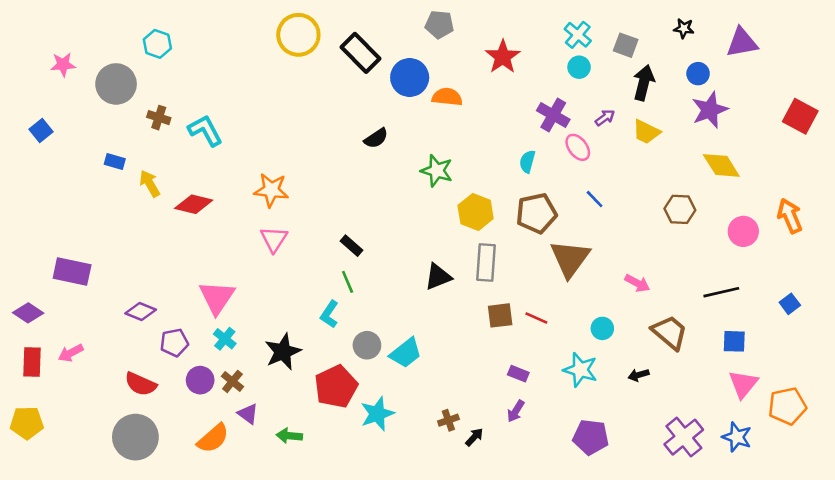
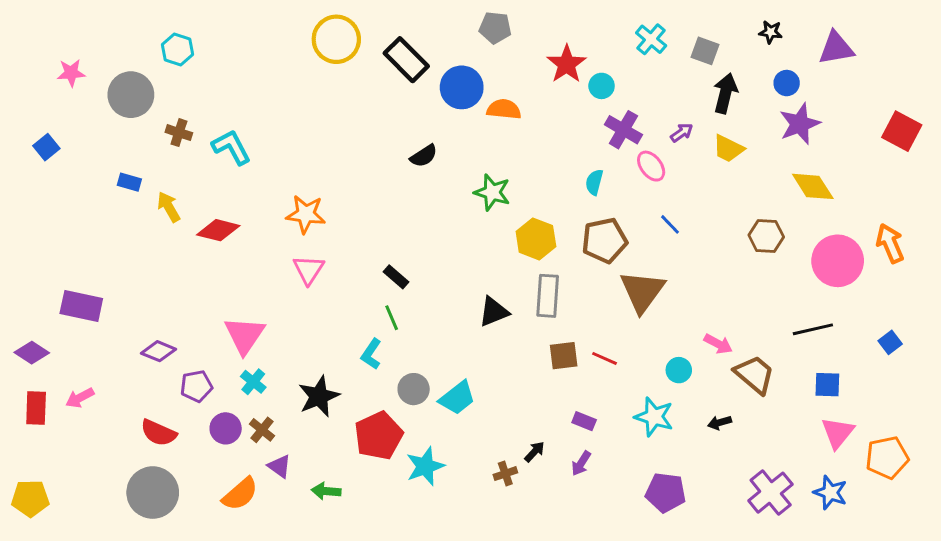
cyan circle: (579, 67) -> (602, 86), moved
pink circle: (743, 231) -> (838, 261), size x1.5
pink arrow: (637, 283) -> (718, 344), moved
yellow pentagon: (27, 423) -> (30, 498), moved
black arrow: (474, 437) -> (535, 452), moved

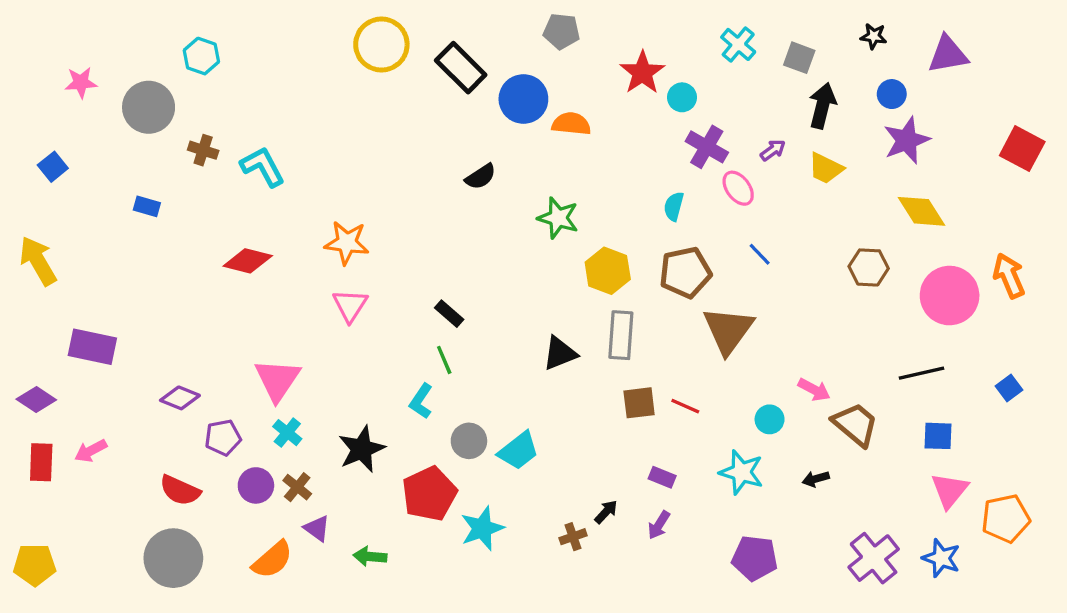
yellow arrow: (169, 207) -> (38, 261), moved, size x1.4

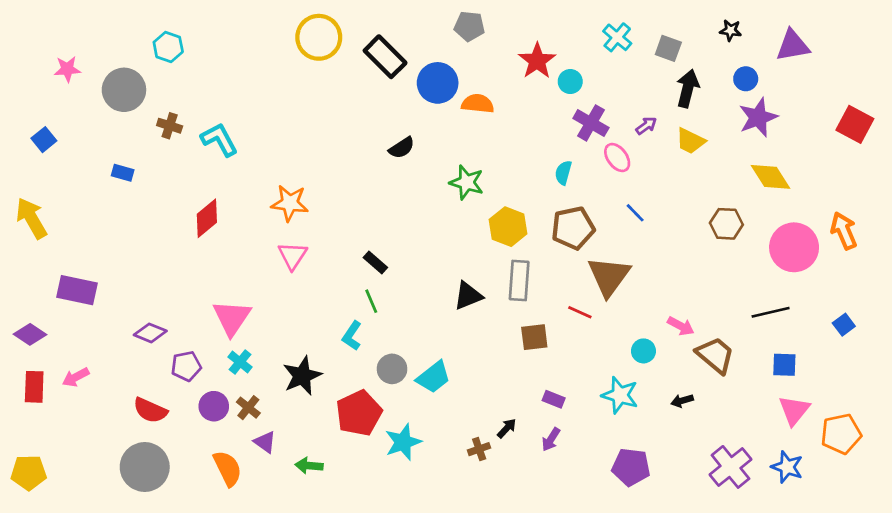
red diamond: (248, 261) -> (207, 218), turned -54
red line: (685, 406) -> (580, 312), moved
orange semicircle: (272, 560) -> (228, 468), turned -75

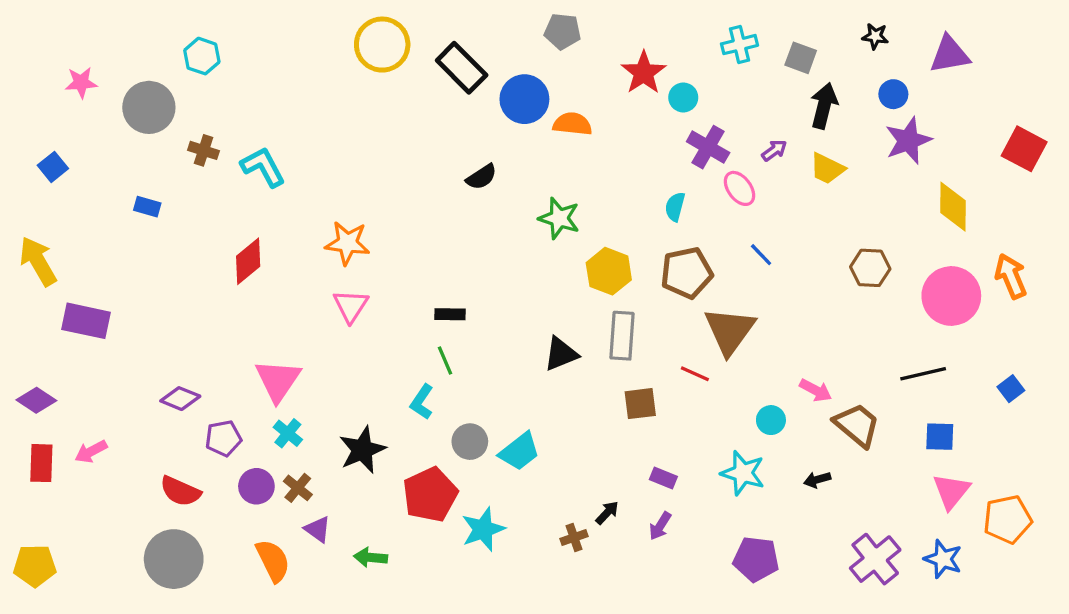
cyan cross: (617, 37) -> (740, 45), turned 36
yellow diamond: (771, 177) -> (953, 207), moved, turned 33
black rectangle: (375, 263) -> (450, 314), turned -40
purple rectangle: (77, 290) -> (86, 321), moved

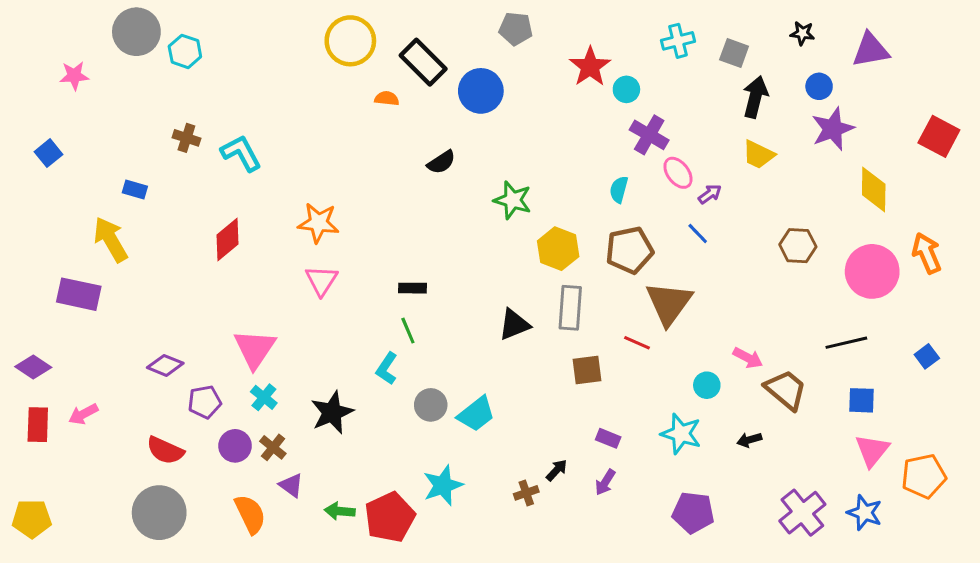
gray circle: (149, 107) -> (136, 32), moved
orange semicircle: (572, 124) -> (387, 98), moved, size x0.7
purple arrow: (774, 150) -> (710, 194), moved
yellow arrow: (38, 261) -> (111, 240), moved
red pentagon: (430, 495) -> (390, 517), moved

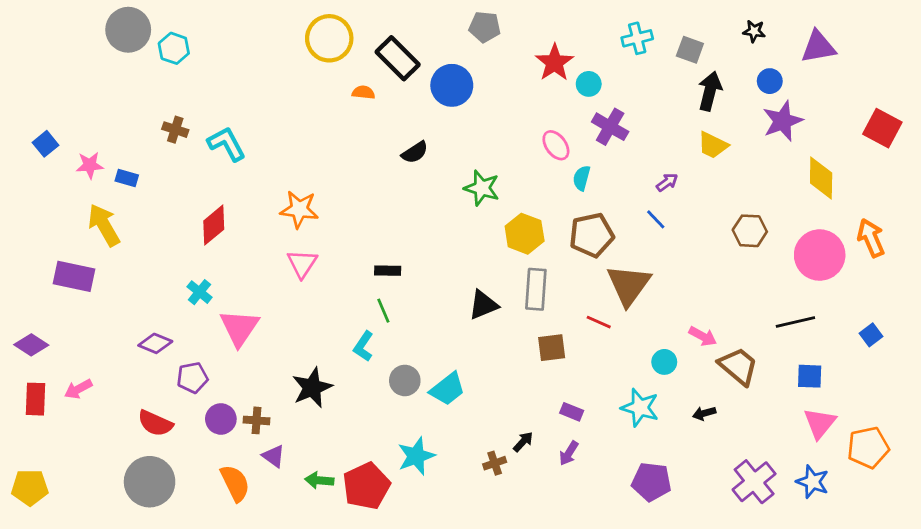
pink star: (74, 76) -> (90, 165), moved
pink ellipse: (678, 173) -> (556, 145), moved
cyan cross: (264, 397) -> (199, 292), moved
brown cross: (273, 447) -> (257, 420), turned -35

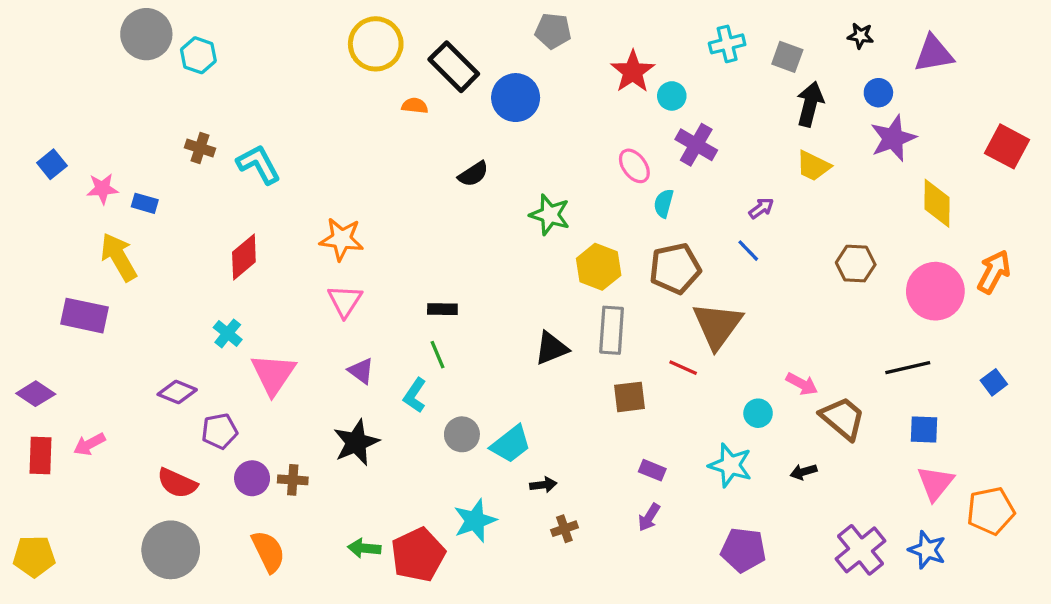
orange arrow: (871, 238) -> (994, 272), turned 51
black arrow: (523, 442) -> (543, 485), moved, turned 40
purple triangle: (274, 456) -> (361, 371), moved

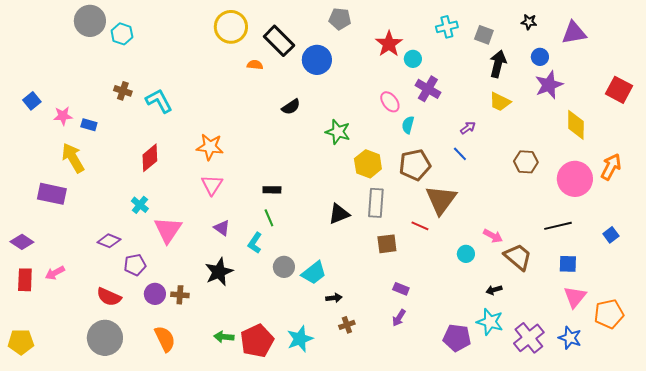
cyan star: (730, 465) -> (490, 322), moved
cyan star: (475, 521) -> (300, 339), moved

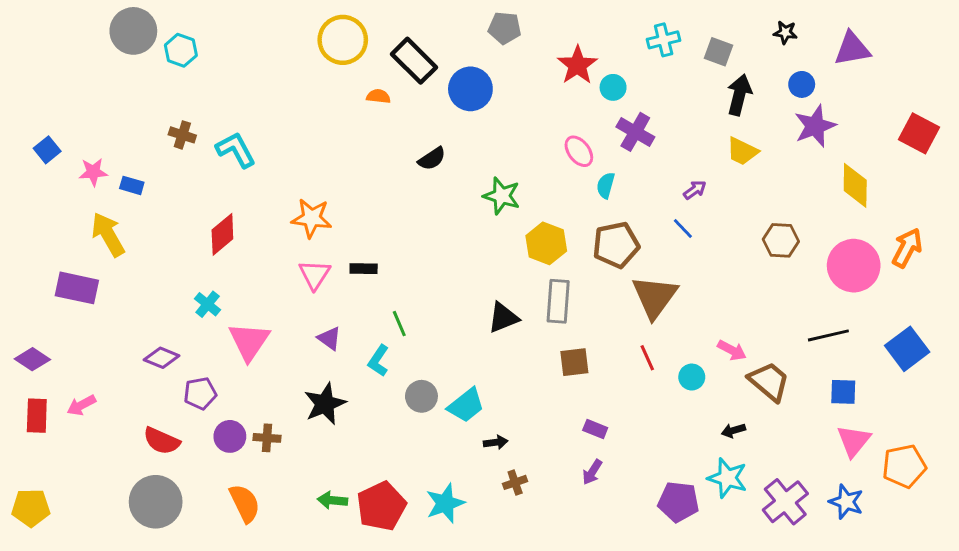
black rectangle: (272, 190) -> (364, 269), moved
red line: (420, 226) -> (647, 358), moved, turned 42
blue square: (611, 235) -> (907, 349), size x1.8

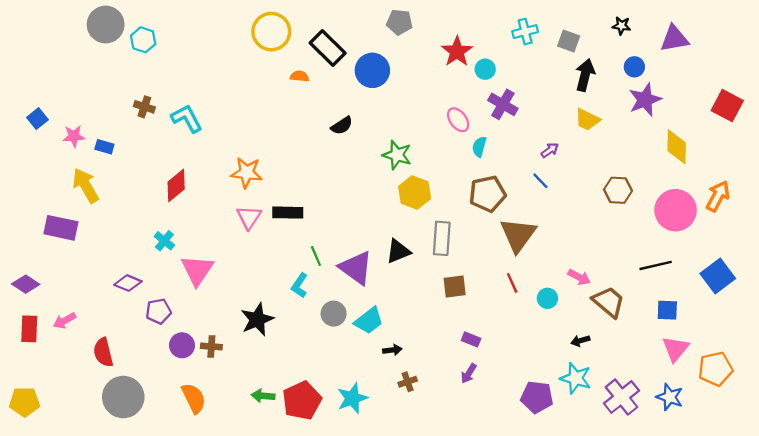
yellow hexagon: (546, 243) -> (415, 193), moved
black rectangle: (364, 269) -> (288, 213), size x1.4
purple triangle: (329, 338) -> (356, 268), moved, size x1.8
red semicircle: (162, 441) -> (103, 352), moved, turned 52

